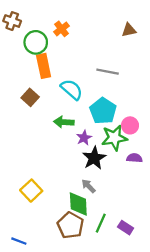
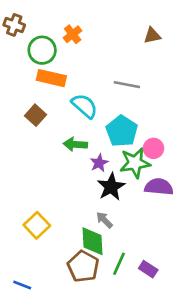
orange rectangle: (44, 66) -> (51, 78), turned -65
purple semicircle: (134, 158) -> (159, 187), size x1.5

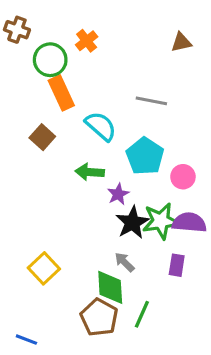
orange rectangle: (51, 78) -> (61, 93), turned 52
green star: (135, 163) -> (161, 221), moved
purple rectangle: (148, 269) -> (177, 265), moved, turned 66

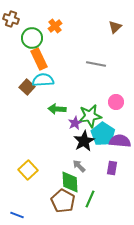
brown triangle: (181, 42) -> (115, 27), turned -32
cyan semicircle: (101, 126) -> (43, 80), moved, turned -45
cyan pentagon: (145, 156) -> (103, 134), moved
pink circle: (183, 177) -> (116, 102), moved
green star: (161, 221) -> (90, 116), moved

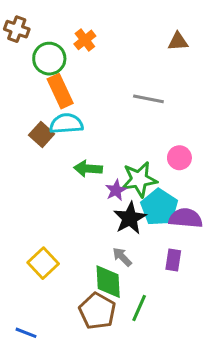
brown triangle: (115, 27) -> (178, 42), turned 40

